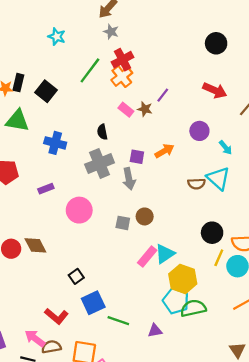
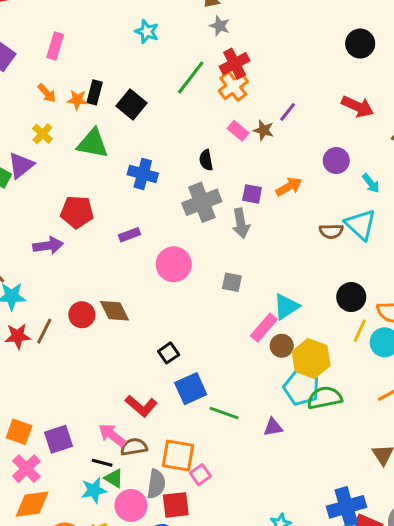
brown circle: (145, 216) -> (282, 346), moved
cyan triangle: (165, 254) -> (286, 307), moved

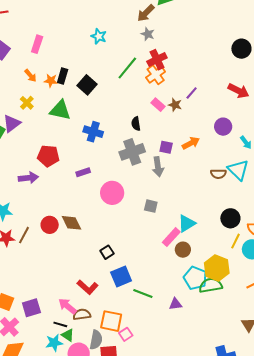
yellow hexagon: (311, 358) -> (217, 268), moved

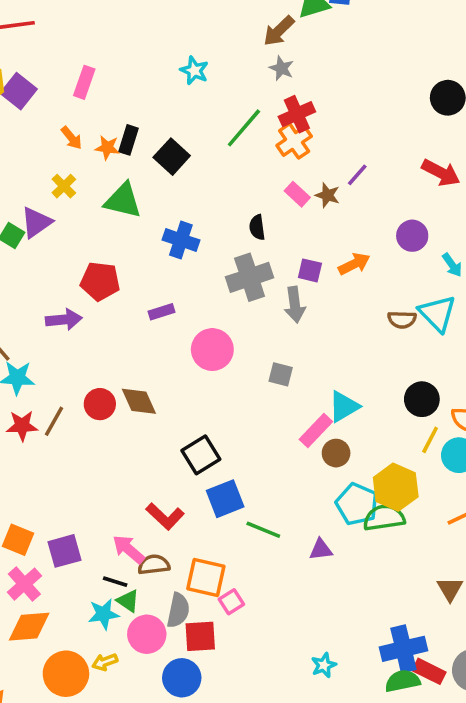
black square: (107, 252) -> (201, 455), size x1.5

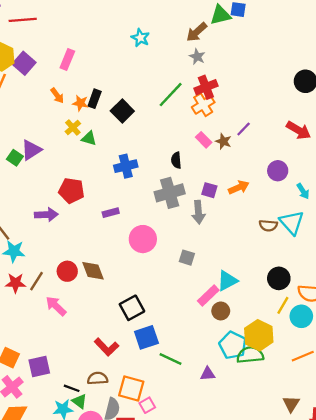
cyan star: (194, 71) -> (140, 38), moved
yellow cross: (64, 186) -> (73, 127), moved
green triangle: (123, 201) -> (89, 138), size x0.6
blue cross: (181, 240) -> (126, 166), turned -35
pink arrow: (129, 549) -> (56, 306), moved

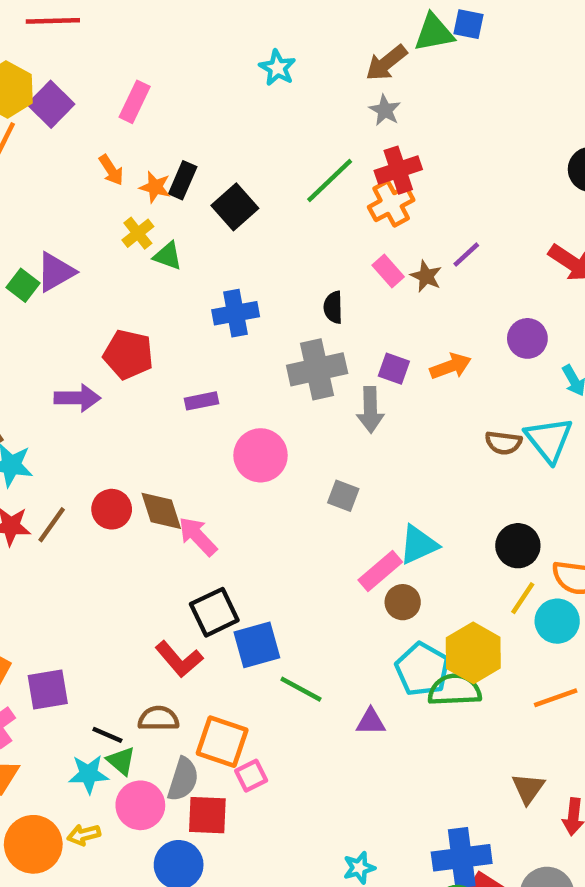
pink arrow: (56, 306) -> (198, 536), moved
black square: (132, 308) -> (214, 612), moved

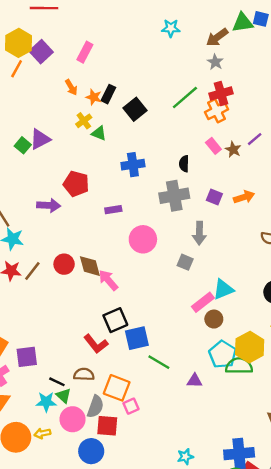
cyan star: (277, 68) -> (171, 28), moved, turned -30
gray arrow: (370, 410) -> (199, 233), moved

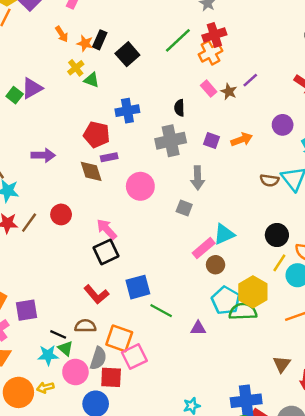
red pentagon: (76, 184) -> (97, 135), moved
brown diamond: (90, 266) -> (91, 171), moved
black square: (115, 320) -> (106, 252), moved
pink square: (131, 406) -> (134, 357), size x1.5

